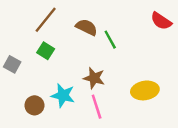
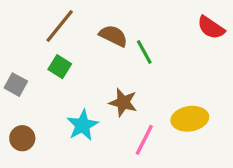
cyan star: (63, 95) -> (82, 125), turned 30
brown circle: (34, 105) -> (22, 138), moved
pink line: (97, 107) -> (144, 140), moved, turned 45

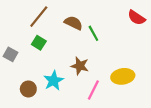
brown circle: (22, 138) -> (28, 89), moved

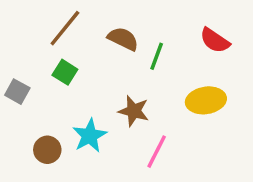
red semicircle: (136, 18) -> (215, 40), moved
green line: (93, 33) -> (157, 56), turned 49
yellow ellipse: (123, 76) -> (206, 100), moved

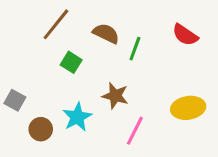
green square: (65, 72) -> (71, 62), moved
gray square: (17, 92) -> (15, 100), moved
yellow ellipse: (206, 100) -> (188, 108), moved

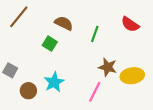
brown line: (56, 24) -> (19, 17), moved
brown semicircle: (106, 33) -> (64, 23), moved
brown star: (115, 96) -> (108, 67), moved

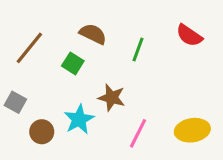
brown line: (19, 17) -> (29, 48), moved
brown star: (108, 67) -> (112, 98), moved
yellow ellipse: (132, 76) -> (192, 130), moved

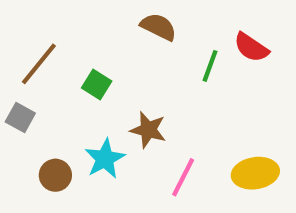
brown semicircle: (93, 34) -> (158, 27), moved
green line: (138, 49) -> (210, 66), moved
gray square: (15, 102) -> (20, 117), moved

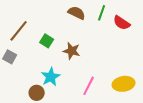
green line: (210, 66) -> (102, 13), moved
brown star: (148, 130) -> (72, 51), moved
brown circle: (55, 175) -> (37, 93), moved

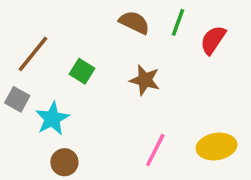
red semicircle: (122, 23) -> (213, 40), turned 90
brown star: (72, 51) -> (145, 80), moved
cyan star: (51, 77) -> (52, 119), moved

